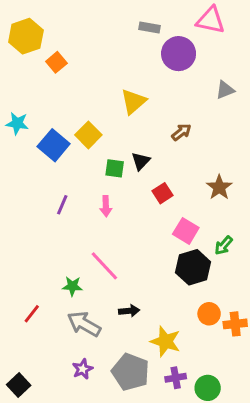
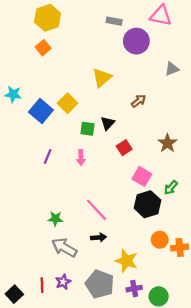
yellow hexagon: (26, 36) -> (48, 18), moved
pink line: (104, 266) -> (96, 210), moved
red line: (32, 314) -> (42, 285), moved, turned -40

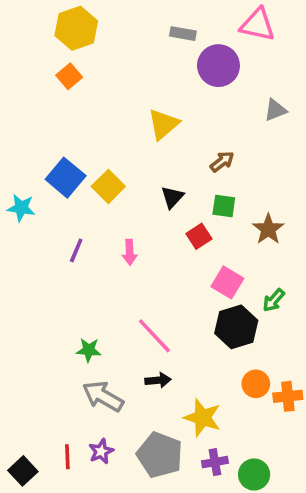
cyan star: (13, 94) -> (21, 208), moved
yellow square: (68, 103) -> (108, 186), moved
green square: (88, 129) -> (224, 206), moved

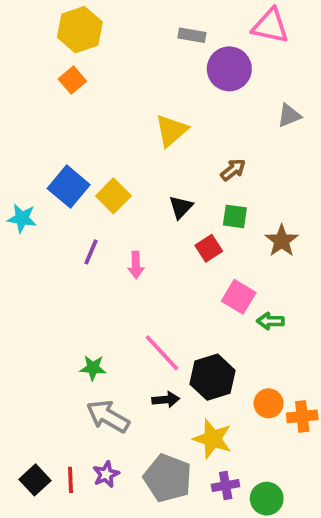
purple line: (76, 250) -> (91, 252), moved
green arrow: (274, 300) -> (270, 321), moved, turned 50
black hexagon: (236, 327) -> (212, 377), moved
black square: (23, 471) -> (35, 480), moved

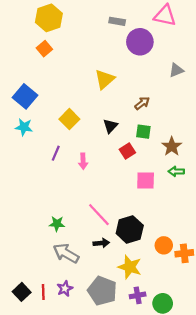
blue square: (69, 187) -> (25, 96), moved
cyan star: (22, 218) -> (24, 127), moved
pink square: (239, 297) -> (146, 181), turned -30
green arrow: (270, 321) -> (176, 171), moved

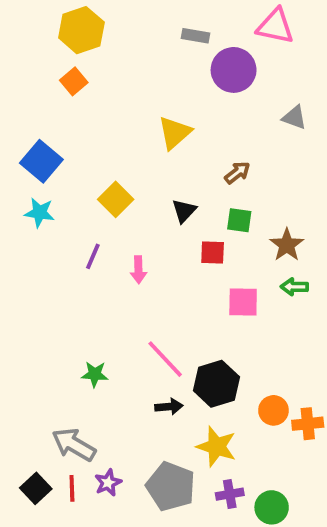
gray triangle: (176, 70) -> (294, 118), turned 42
red square: (127, 151) -> (213, 253), turned 35
gray arrow: (66, 253) -> (74, 445), moved

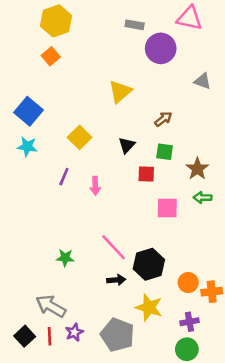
purple cross: (230, 494) -> (189, 322), moved

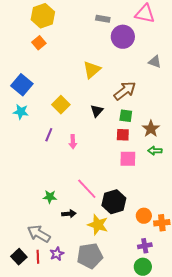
brown arrow: (163, 119) -> (125, 91), size x1.6
red square: (146, 174) -> (123, 135), moved
black arrow: (116, 280) -> (69, 214), moved
yellow star: (149, 307) -> (98, 225), moved
gray pentagon: (118, 335) -> (90, 256), turned -30

